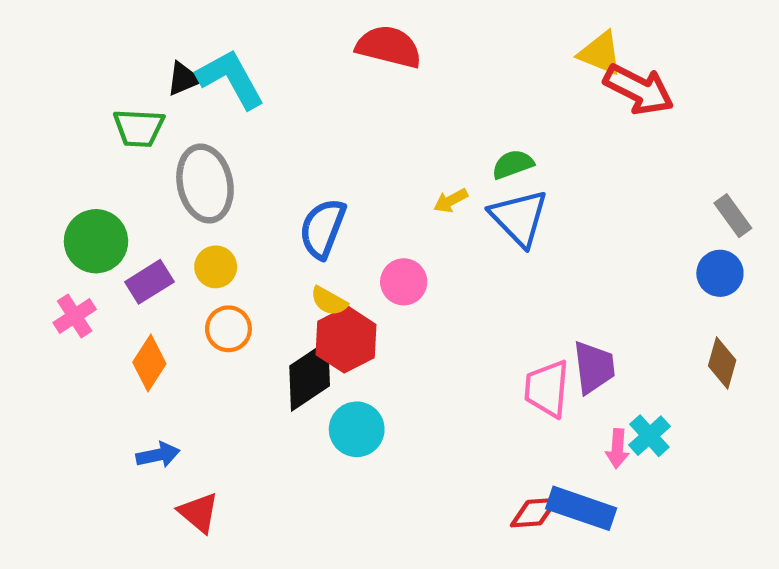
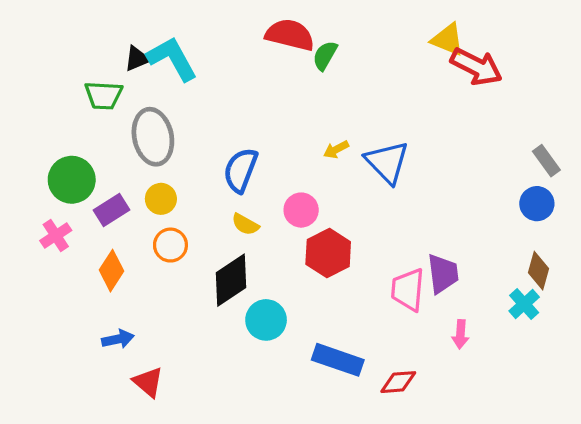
green semicircle: (513, 164) -> (325, 55), moved, turned -40
red hexagon: (346, 340) -> (328, 253), moved
cyan cross: (649, 436) -> (524, 304), moved
blue rectangle: (581, 508) -> (338, 360), moved

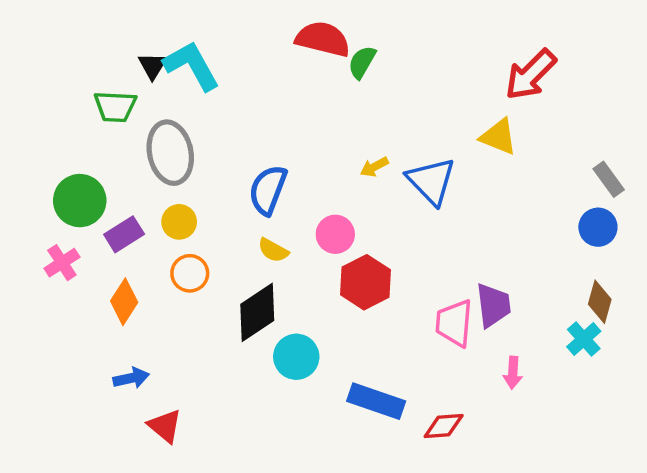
yellow triangle: (448, 40) -> (499, 137), moved
black triangle: (137, 59) -> (152, 66), turned -36
red arrow: (476, 67) -> (531, 75), turned 108

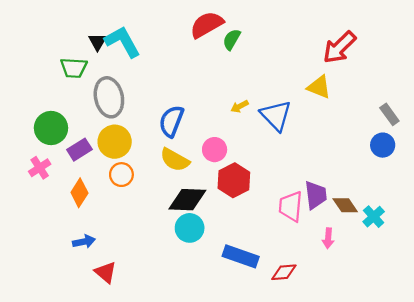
red semicircle: (323, 39) -> (207, 25), turned -44
yellow circle: (179, 222) -> (115, 142), size x1.5
yellow semicircle: (273, 250) -> (175, 160), size x1.5
brown diamond: (600, 302) -> (345, 205), moved, turned -50
black diamond: (257, 312) -> (187, 200), moved, turned 36

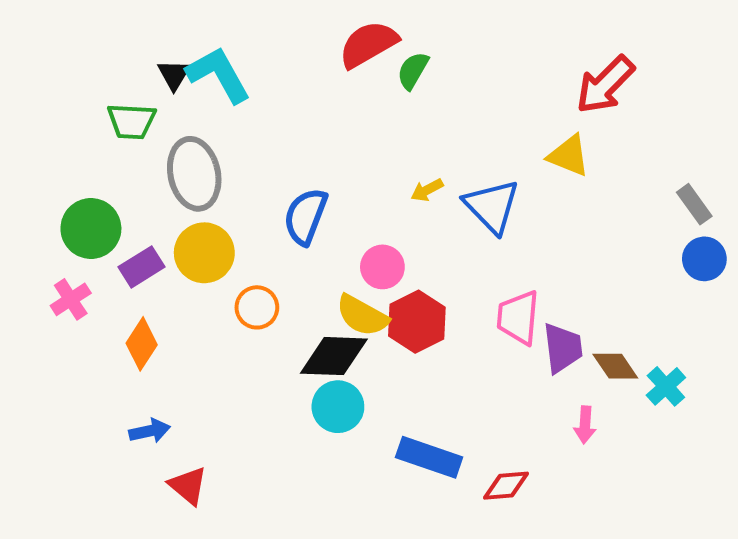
blue circle: (383, 145) -> (704, 259), moved
yellow semicircle: (175, 160) -> (362, 316), moved
orange circle: (121, 175) -> (257, 307), moved
pink trapezoid: (291, 206) -> (518, 318), moved

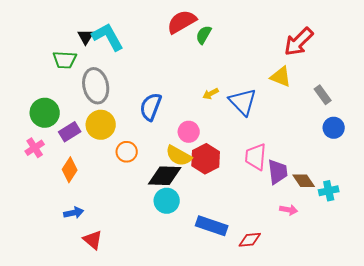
gray rectangle: (694, 204) -> (323, 95), moved
blue circle: (704, 259) -> (334, 128), moved
cyan cross: (666, 386) -> (329, 191), turned 30
pink arrow: (585, 425) -> (289, 210), turned -84

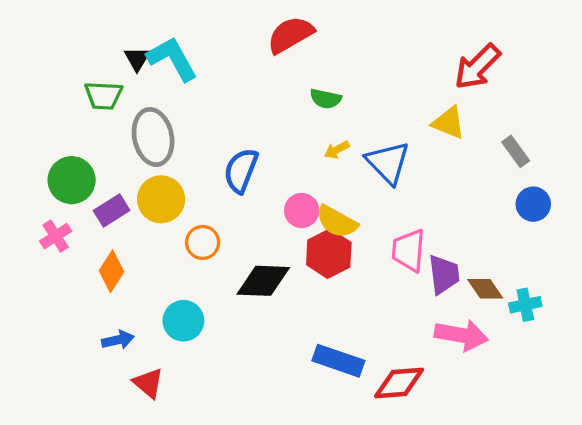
green semicircle: (204, 35) -> (326, 99), moved, turned -108
yellow semicircle: (179, 156) -> (337, 222), moved
cyan circle: (167, 201) -> (183, 321), moved
pink arrow: (289, 210) -> (461, 335), size x1.8
red diamond: (250, 240) -> (399, 383), size x1.4

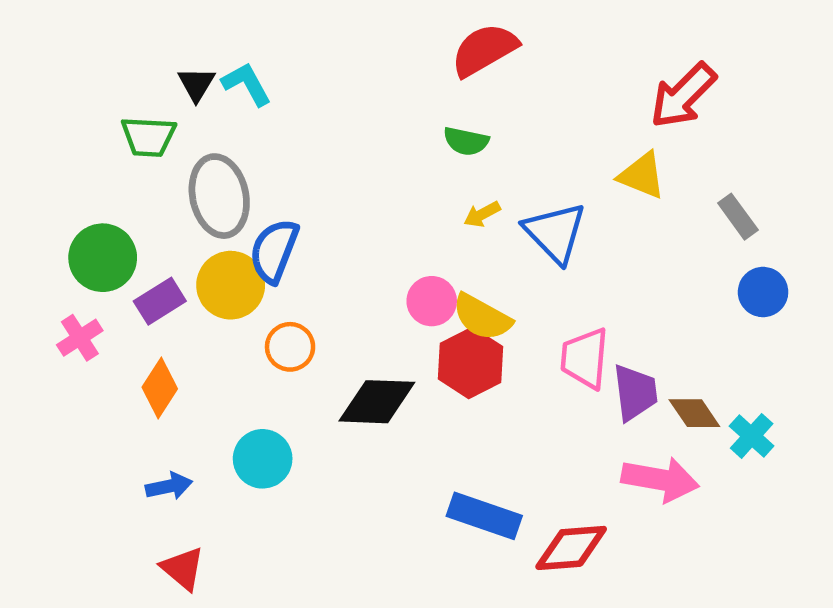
red semicircle: (290, 35) -> (484, 50), moved
cyan L-shape: (172, 59) -> (247, 84), size x0.7
blue semicircle: (241, 171) -> (274, 251), moved
cyan cross: (525, 305) -> (752, 436), turned -36
red triangle: (148, 383) -> (183, 568), moved

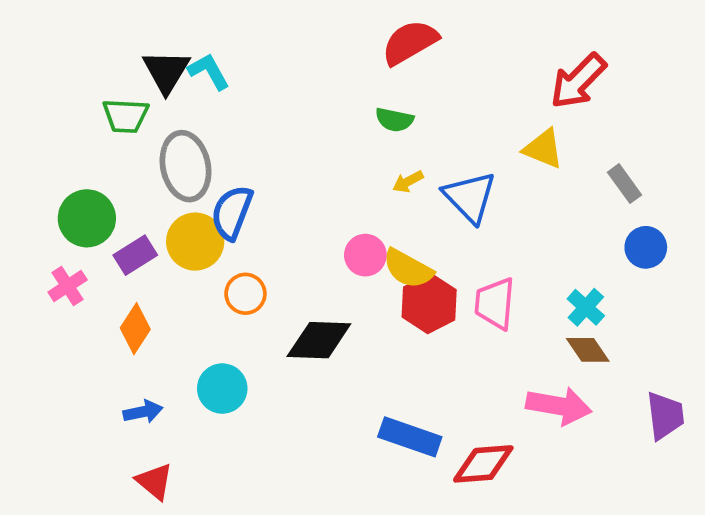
black triangle: (196, 84) -> (166, 71), size x1.5
red hexagon: (471, 363) -> (429, 303), moved
purple trapezoid: (635, 393) -> (665, 416), moved
cyan cross: (752, 436) -> (586, 307), moved

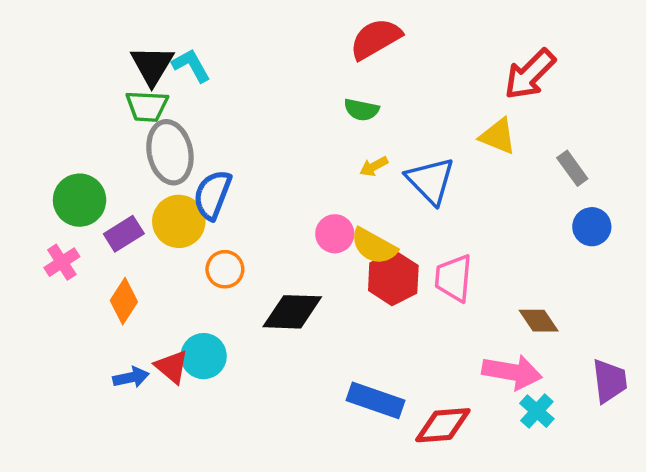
green trapezoid: (126, 116) -> (147, 106), moved
cyan cross: (586, 307) -> (537, 411), moved
red triangle: (155, 481) -> (172, 367), moved

